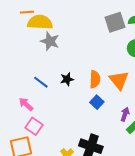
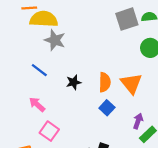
blue line: (41, 82) -> (39, 70), moved
pink arrow: (26, 104) -> (37, 104), moved
pink square: (34, 126) -> (49, 131), moved

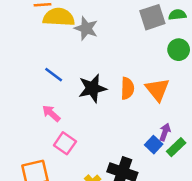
gray star: (55, 40) -> (86, 28), moved
black star: (74, 82) -> (92, 88), size x1.6
blue square: (107, 108) -> (154, 145), moved

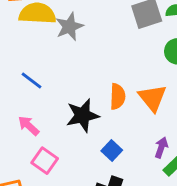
gray star: (86, 28) -> (69, 27), turned 30
black star: (92, 88) -> (83, 115), moved
blue square: (154, 145) -> (112, 150), moved

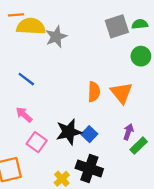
black star: (83, 115) -> (69, 132), moved

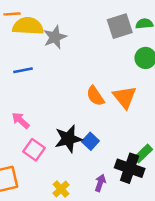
blue line: (26, 79) -> (23, 70), moved, turned -48
orange semicircle: (94, 92) -> (95, 96), turned 144
purple arrow: (128, 132) -> (100, 183), moved
black cross: (89, 169) -> (130, 168), moved

